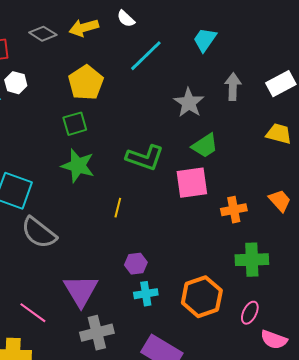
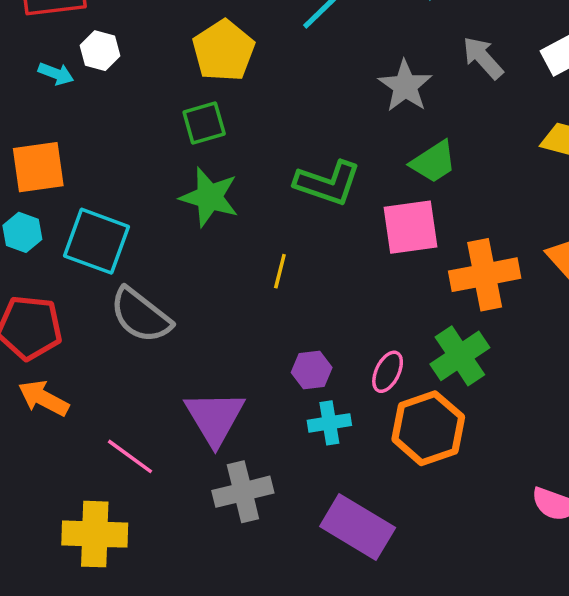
gray arrow: (233, 87) -> (483, 58), turned -44
orange cross: (234, 210) -> (485, 275), size x1.5
green cross: (252, 260) -> (460, 356), moved, turned -32
pink ellipse: (250, 313) -> (388, 372), moved

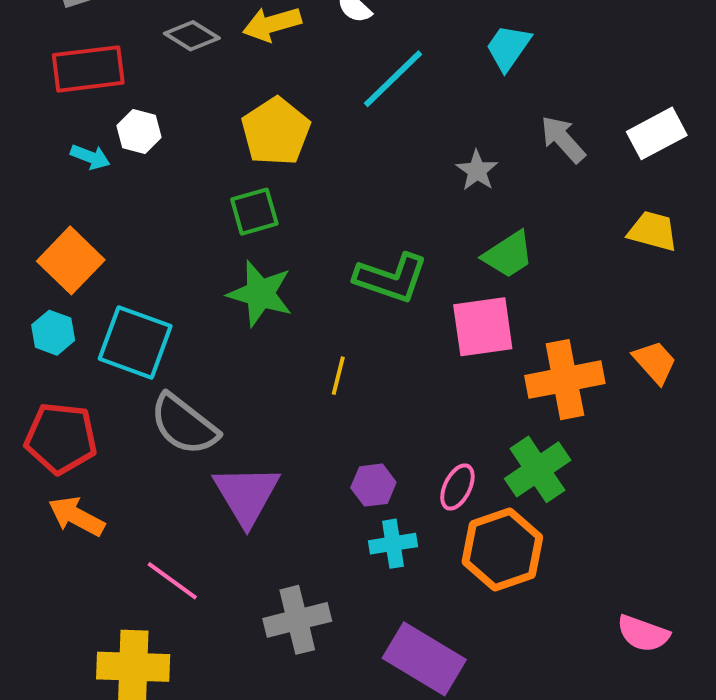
gray star: (405, 86) -> (477, 171), size x0.7
orange square: (38, 167) -> (71, 260), turned -38
purple triangle: (215, 418) -> (246, 495), moved

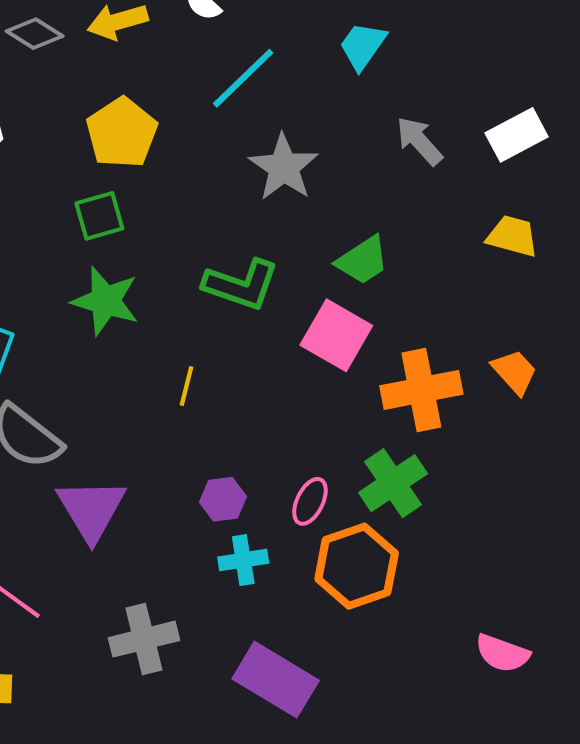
gray star: (477, 171) -> (284, 167), moved, size x1.6
pink square: (483, 327) -> (336, 335), turned 38

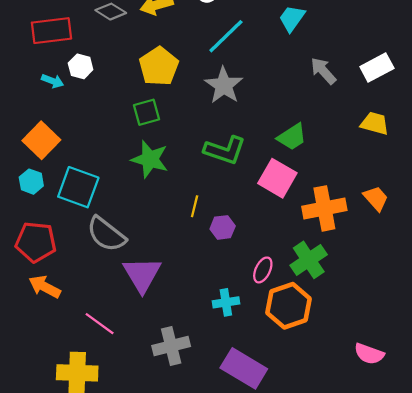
gray star: (284, 167) -> (224, 85), moved
purple hexagon: (223, 499) -> (223, 227), moved

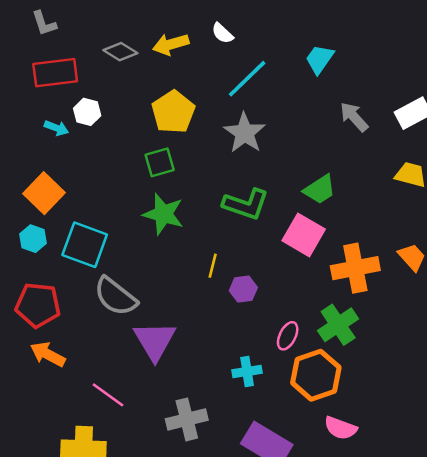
pink semicircle: (369, 354) -> (341, 428), moved

